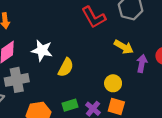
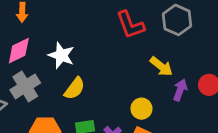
yellow semicircle: (66, 67) -> (75, 88), moved
gray cross: (17, 80) -> (25, 86), turned -30

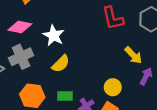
pink diamond: (19, 51) -> (20, 27), turned 30

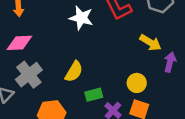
white star: (54, 35) -> (81, 18), moved
green rectangle: (65, 96) -> (94, 95), moved

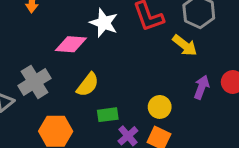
pink diamond: (19, 43) -> (71, 44), moved
yellow arrow: (150, 43) -> (185, 45), moved

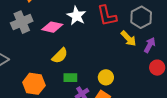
gray cross: (34, 82) -> (22, 22), moved
purple arrow: (202, 87) -> (150, 45), moved

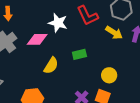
yellow circle: (106, 77) -> (109, 75), moved
green rectangle: (70, 78) -> (79, 54), moved

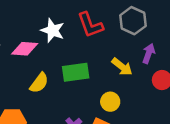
yellow arrow: (114, 33) -> (122, 67), moved
green rectangle: (79, 54) -> (76, 72), size x1.5

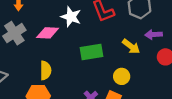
purple arrow: (149, 53) -> (154, 35), turned -112
yellow semicircle: (39, 83) -> (46, 70), moved, turned -36

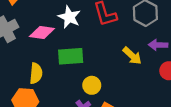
green rectangle: (92, 52) -> (71, 56), moved
yellow circle: (122, 76) -> (92, 85), moved

